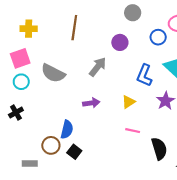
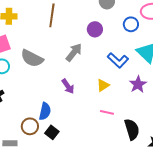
blue L-shape: (144, 75) -> (118, 60), turned -70
purple arrow: (91, 103) -> (68, 86), turned 63

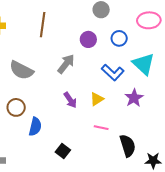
blue circle: (131, 24) -> (119, 38), moved
purple arrow: (68, 86) -> (70, 100), moved
brown circle: (30, 126) -> (16, 107), moved
black square: (52, 132) -> (63, 151), moved

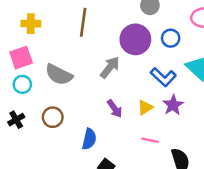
purple circle: (88, 39) -> (135, 39), size x1.6
purple star: (134, 98) -> (173, 105), moved
blue semicircle: (35, 127) -> (89, 139), moved

